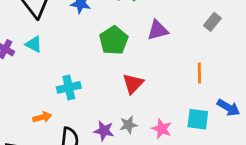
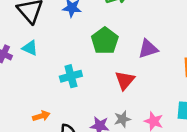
purple triangle: (158, 30) -> (148, 49), moved
cyan cross: (69, 87) -> (71, 76), moved

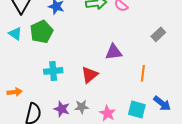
green pentagon: (105, 41) -> (41, 32), moved
cyan cross: (71, 76) -> (53, 71), moved

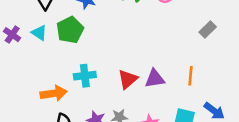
purple triangle: (114, 52) -> (155, 79), moved
orange arrow: (15, 92) -> (54, 93), moved, size x1.5

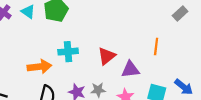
orange line: (190, 76) -> (156, 47), moved
purple triangle: (155, 79) -> (130, 69), moved

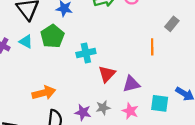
orange line: (156, 47) -> (152, 47), moved
cyan cross: (68, 52) -> (86, 53), moved

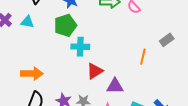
green pentagon: (52, 36) -> (65, 25), moved
cyan triangle: (26, 42) -> (27, 22), turned -32

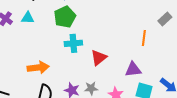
cyan cross: (80, 47) -> (73, 43), moved
purple triangle: (115, 86) -> (133, 69), moved

